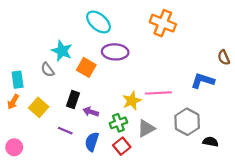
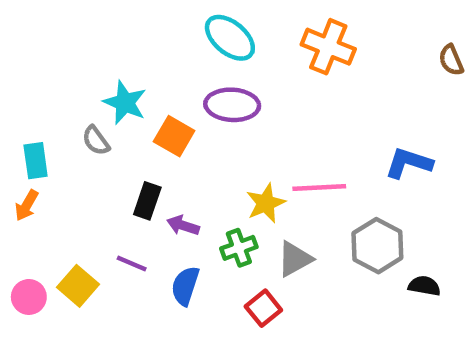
cyan ellipse: (98, 22) -> (230, 38), moved
brown semicircle: (224, 57) -> (451, 60), moved
yellow square: (39, 107) -> (78, 286), moved
red square: (122, 146) -> (263, 308), moved

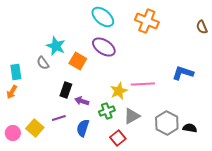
purple ellipse: (232, 105) -> (104, 47), turned 30
gray hexagon: (377, 246) -> (167, 123), moved
purple line: (132, 263) -> (59, 118), turned -40

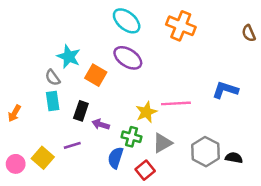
cyan rectangle: (16, 72) -> (53, 101), moved
green cross: (107, 111) -> (132, 137), turned 35
blue semicircle: (83, 128) -> (116, 158), moved

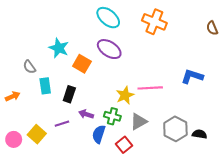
gray semicircle: (53, 78) -> (29, 67), moved
orange arrow: (14, 113) -> (13, 96), turned -144
purple arrow: (101, 124) -> (86, 114), moved

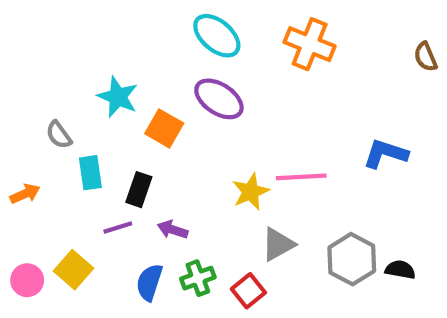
green cross: (112, 116) -> (198, 278), moved, turned -35
purple line: (62, 124) -> (118, 228), moved
blue semicircle: (99, 134) -> (149, 282), moved

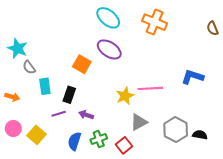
cyan star: (118, 97) -> (18, 48), moved
orange arrow: (25, 194) -> (12, 97), turned 40
pink circle: (27, 280) -> (13, 129), moved

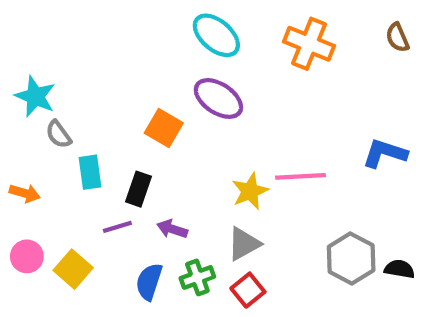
brown semicircle: (213, 28) -> (397, 37), moved
gray triangle: (139, 122) -> (244, 244), moved

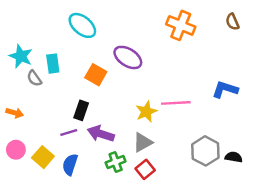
cyan ellipse: (216, 35) -> (82, 25), moved
cyan rectangle: (90, 172) -> (53, 64), moved
purple arrow: (172, 229) -> (101, 134), size x1.5
blue semicircle: (149, 282) -> (70, 164), moved

